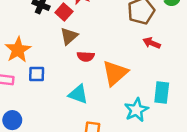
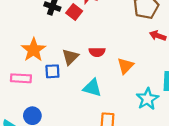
brown triangle: (69, 36) -> (70, 57), moved
orange triangle: (115, 73) -> (125, 66), size x0.7

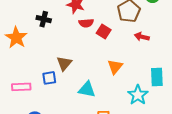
red square: (74, 12) -> (104, 31), moved
orange star: (34, 50) -> (16, 38), moved
red semicircle: (97, 52) -> (86, 23), moved

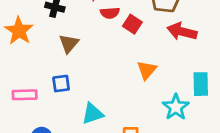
red arrow: (142, 37) -> (182, 32), size x1.5
brown triangle: (64, 63) -> (69, 43), moved
cyan triangle: (87, 89) -> (93, 114), moved, turned -30

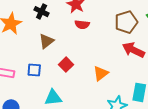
red square: (132, 24) -> (66, 65), moved

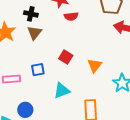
brown triangle: (46, 41) -> (34, 33), moved
orange triangle: (101, 73) -> (95, 65), moved

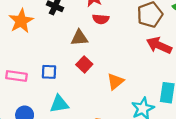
brown triangle: (34, 33) -> (79, 38), moved, turned 35
cyan triangle: (62, 90) -> (59, 104), moved

